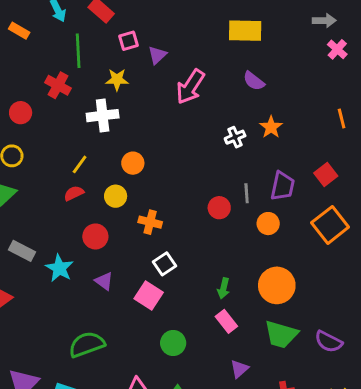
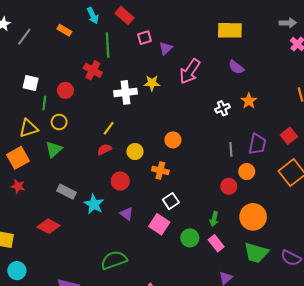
yellow star: (117, 80) -> (152, 83), moved
orange circle: (133, 163) -> (173, 140), moved
red circle: (219, 208) -> (229, 186), moved
green circle: (173, 343) -> (190, 238), moved

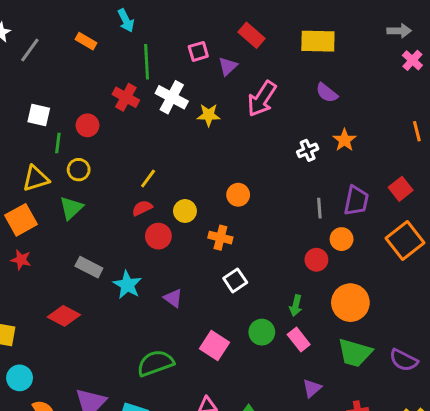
red rectangle: (124, 16) -> (251, 35), moved
white cross: (126, 92) -> (172, 97), moved, turned 35
red circle: (120, 181) -> (158, 236), moved
pink square: (159, 224) -> (215, 345), moved

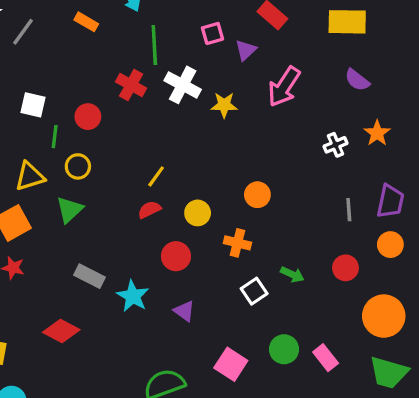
red circle: (158, 236) -> (176, 256), moved
orange circle: (342, 239) -> (390, 245), moved
green arrow: (296, 306) -> (292, 274), moved, turned -78

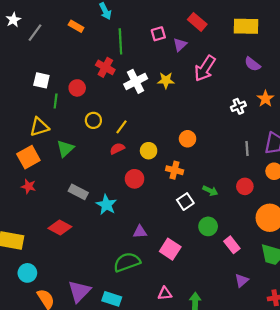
white cross: (183, 85) -> (136, 81), moved, turned 35
yellow circle: (78, 166) -> (93, 120), moved
purple triangle: (184, 311) -> (140, 232), moved, turned -40
green circle: (284, 349) -> (208, 226), moved

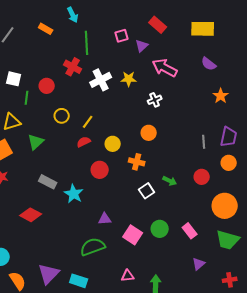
pink arrow: (205, 68) -> (165, 68), turned 85
white cross: (238, 106) -> (155, 100), moved
green circle: (208, 226) -> (160, 229), moved

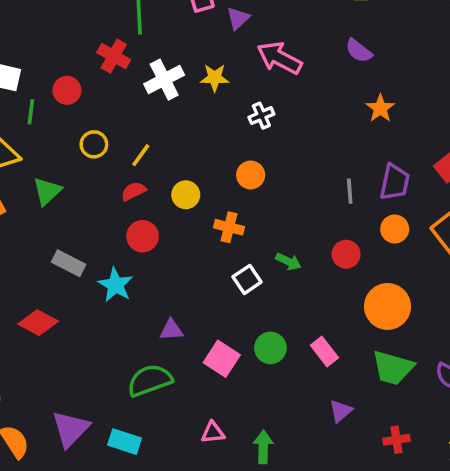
red circle: (100, 170) -> (143, 236), moved

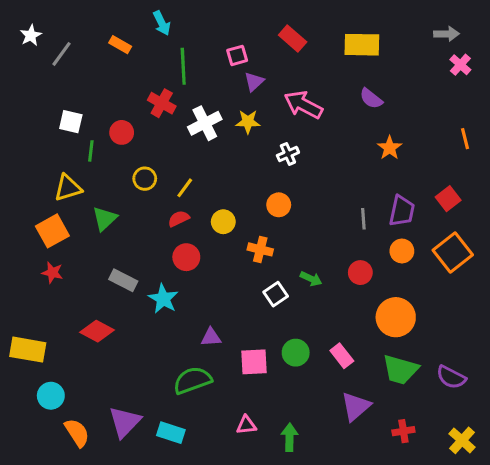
purple triangle: (238, 18) -> (254, 82), moved
pink square: (222, 359) -> (254, 362), turned -36
purple triangle: (341, 411) -> (356, 407), size x1.5

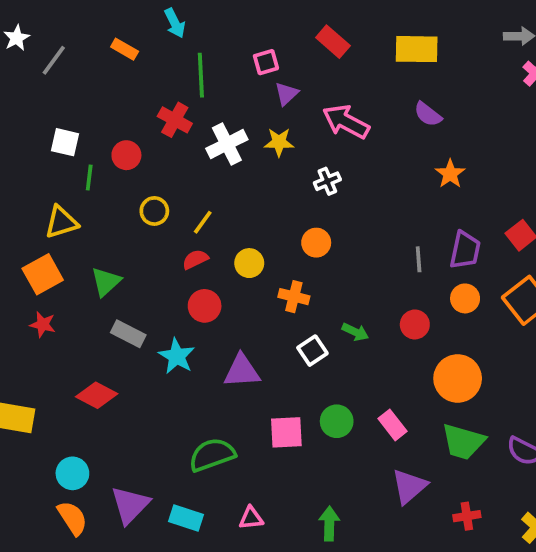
green triangle: (105, 219) -> (106, 282), moved
purple triangle: (211, 337) -> (242, 371), moved, size x1.5
cyan circle: (51, 396) -> (72, 473), moved
pink triangle: (246, 425) -> (251, 518), moved

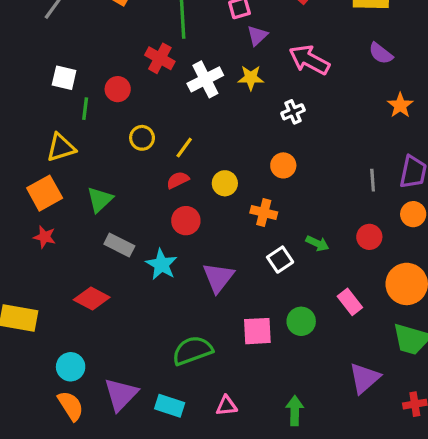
purple triangle: (242, 371) -> (218, 277), turned -48
pink rectangle: (392, 425) -> (350, 302), moved

